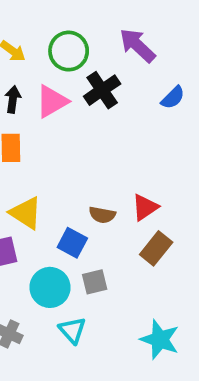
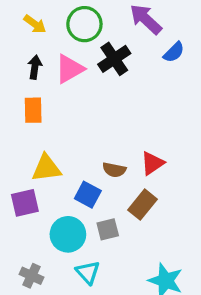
blue semicircle: (173, 98) -> (174, 52), moved
yellow triangle: (26, 213) -> (46, 168), turned -40
brown rectangle: (156, 248) -> (142, 205), moved

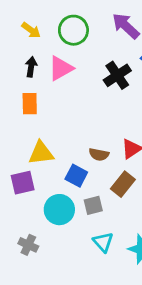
black cross: (114, 59) -> (117, 75), moved
cyan triangle: (88, 272) -> (103, 242), moved

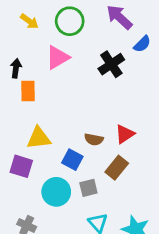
black arrow: (31, 67) -> (16, 68), moved
purple square: (23, 183) -> (21, 166), turned 30

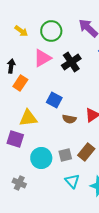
black cross: (111, 64) -> (71, 62), moved
orange rectangle: (28, 91) -> (20, 83), turned 35
blue square: (72, 160) -> (54, 100), moved
brown rectangle: (117, 168) -> (86, 152), moved

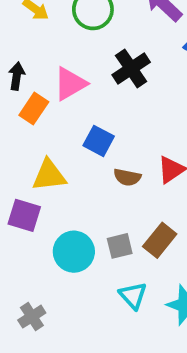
pink triangle: (42, 58) -> (70, 84), moved
gray cross: (19, 183) -> (32, 317), moved, turned 32

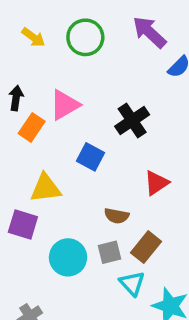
black cross: (131, 68) -> (132, 121), moved
brown semicircle: (127, 177) -> (117, 216), moved
cyan triangle: (133, 296) -> (132, 283), moved

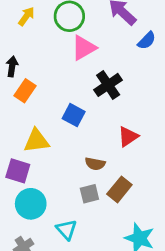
yellow arrow: (33, 37) -> (26, 16), turned -90
pink triangle: (65, 105) -> (84, 48), moved
cyan circle: (68, 257) -> (31, 204), moved
cyan triangle: (132, 283) -> (66, 230), moved

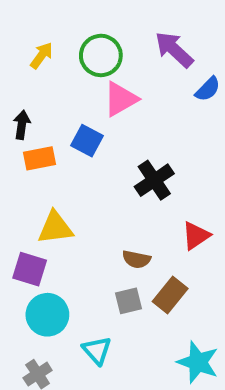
black cross: (108, 85) -> (154, 180), moved
orange rectangle: (25, 91) -> (39, 158), turned 45
blue square: (74, 115) -> (87, 141), moved
red triangle: (128, 137) -> (196, 236), moved

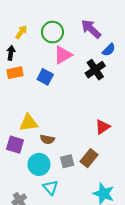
black arrow: (22, 125) -> (11, 53), moved
orange rectangle: (39, 158) -> (15, 73), moved
black cross: (154, 180) -> (95, 70), moved
brown semicircle: (136, 259) -> (47, 139), moved
cyan circle: (47, 315) -> (39, 164), moved

